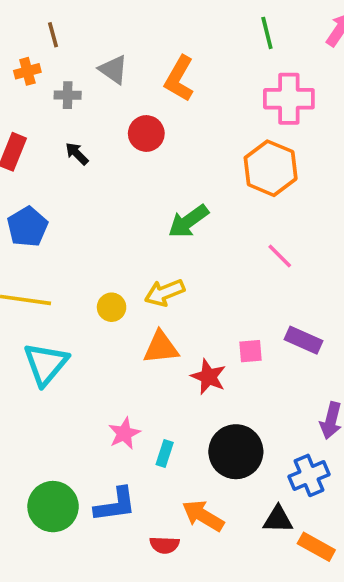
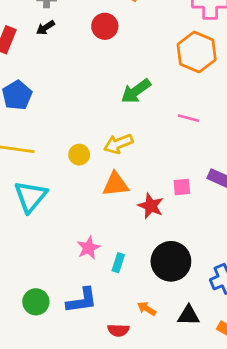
black arrow: (77, 154) -> (45, 28), moved, turned -78
pink line: (280, 256) -> (189, 118), moved, turned -30
green circle: (53, 507) -> (36, 302), size x0.7
orange arrow: (203, 516) -> (147, 309), size x0.6
black triangle: (278, 519) -> (189, 315), moved

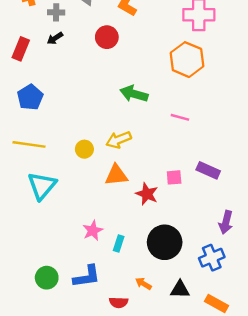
green arrow: (136, 91) -> (134, 94), turned 52

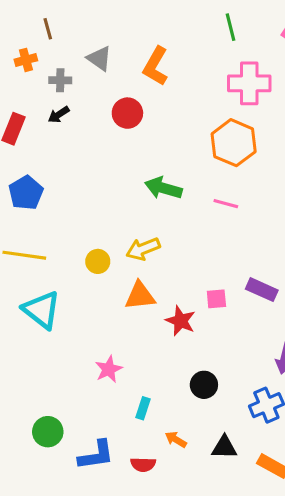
pink line: (180, 117) -> (226, 204), moved
cyan triangle: (42, 186) -> (42, 310), turned -32
black circle: (165, 242) -> (204, 385), size x0.6
cyan rectangle: (119, 243) -> (143, 408), moved
blue L-shape: (87, 276) -> (96, 455), moved

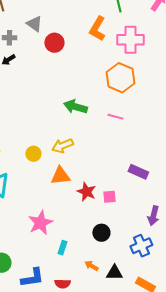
orange L-shape: (156, 66) -> (97, 29), moved
red circle: (127, 113) -> (54, 43), moved
pink square: (216, 299) -> (109, 197), moved
pink star: (109, 369) -> (40, 223), size x1.4
orange arrow: (176, 439) -> (91, 266), moved

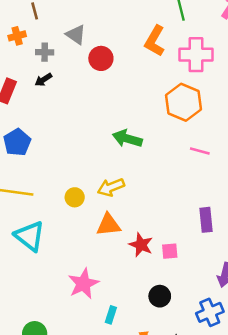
pink line: (115, 117) -> (200, 151), moved
purple rectangle: (138, 172) -> (206, 220), turned 60

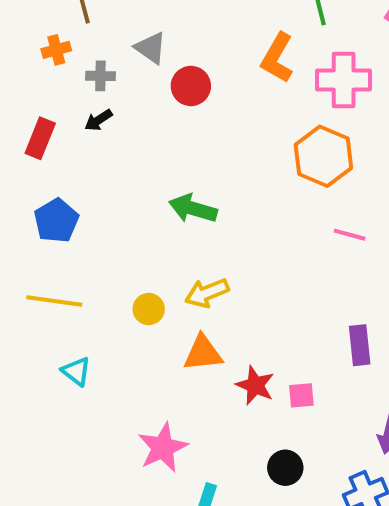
green arrow: (127, 138) -> (193, 209), moved
cyan triangle: (30, 236) -> (76, 371), size x0.6

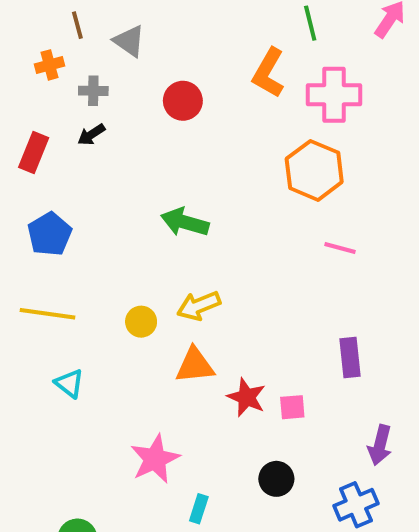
gray triangle: (151, 48) -> (129, 41), moved

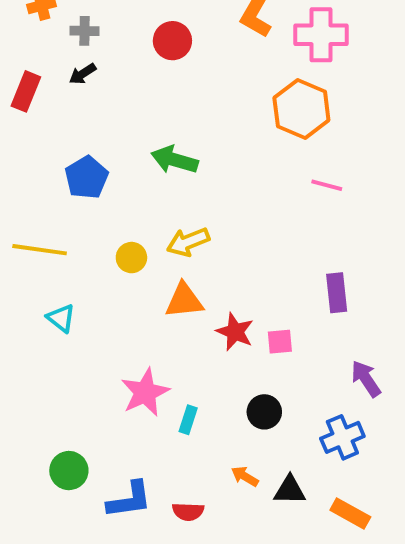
blue pentagon: (50, 234) -> (86, 177), moved
purple arrow: (380, 445) -> (366, 379), turned 132
cyan rectangle: (199, 509) -> (188, 420), moved

